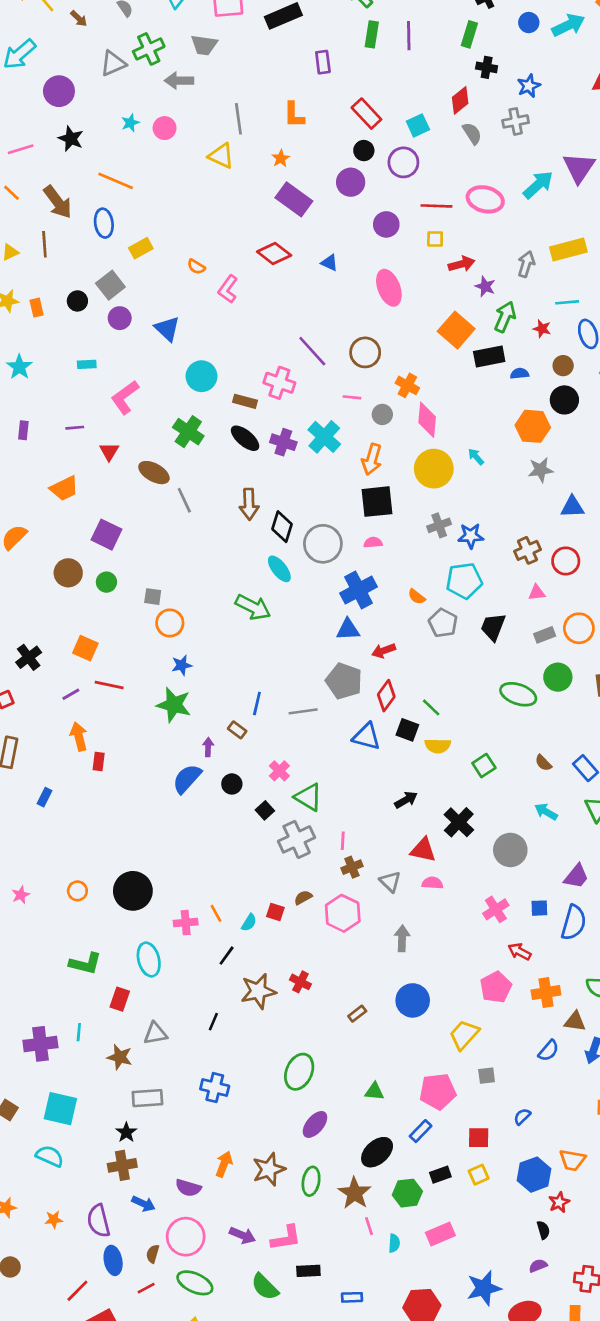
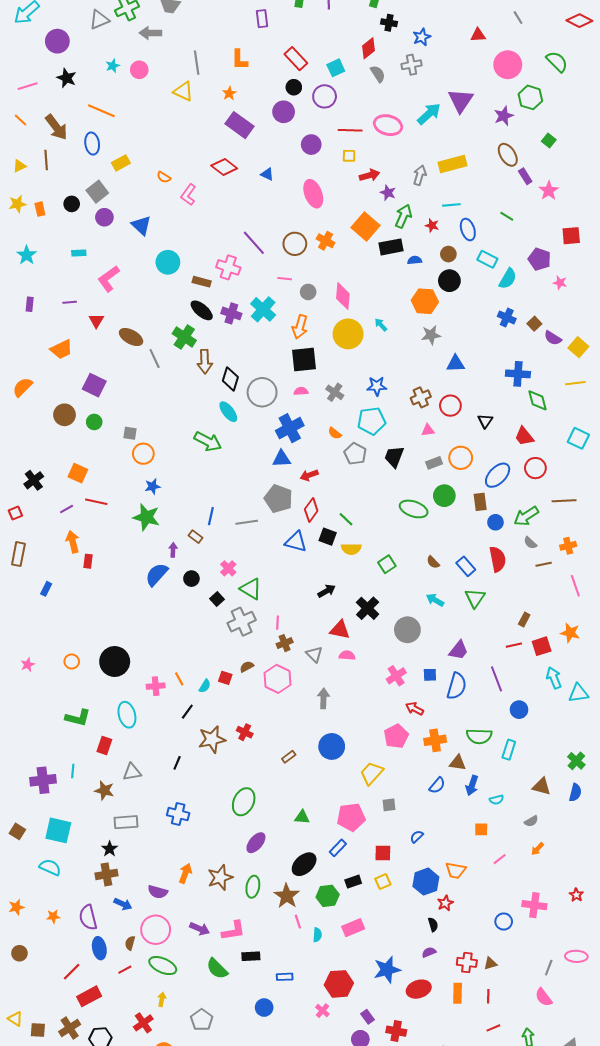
orange cross: (407, 385) -> (326, 241), moved
green cross: (188, 432) -> (184, 337), moved
gray cross: (439, 525) -> (335, 392), moved, turned -36

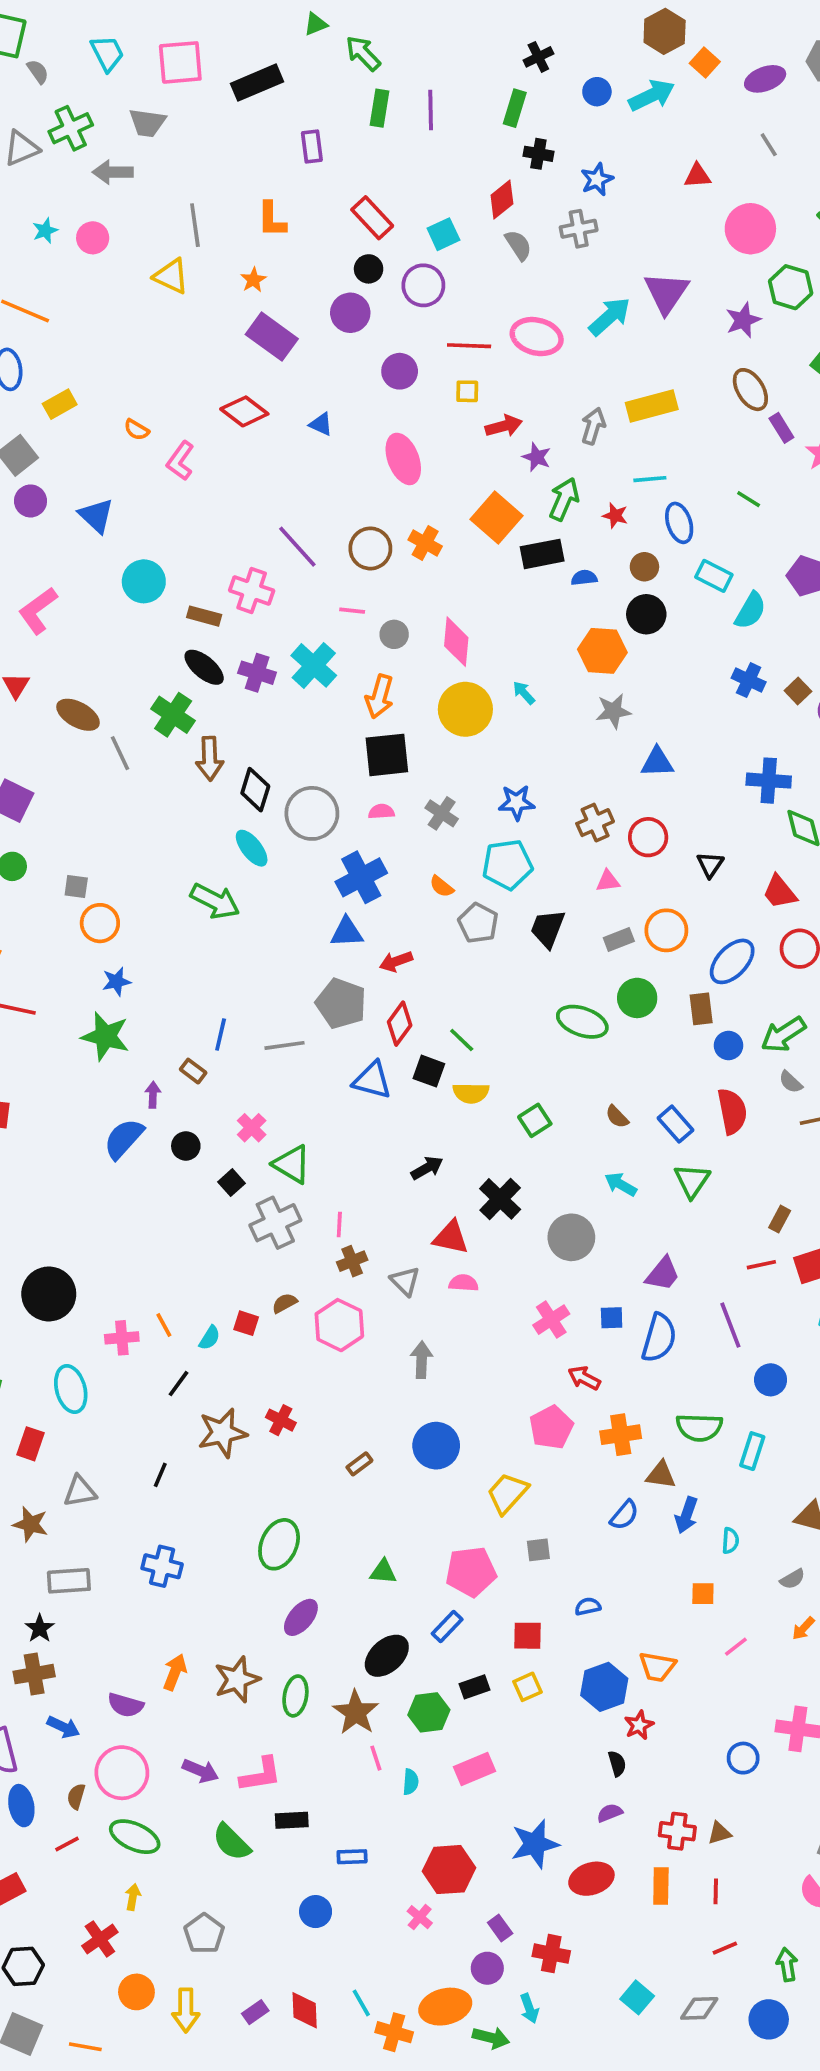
cyan semicircle: (496, 800) -> (730, 1541), turned -72
blue semicircle: (417, 837) -> (588, 1606), turned 32

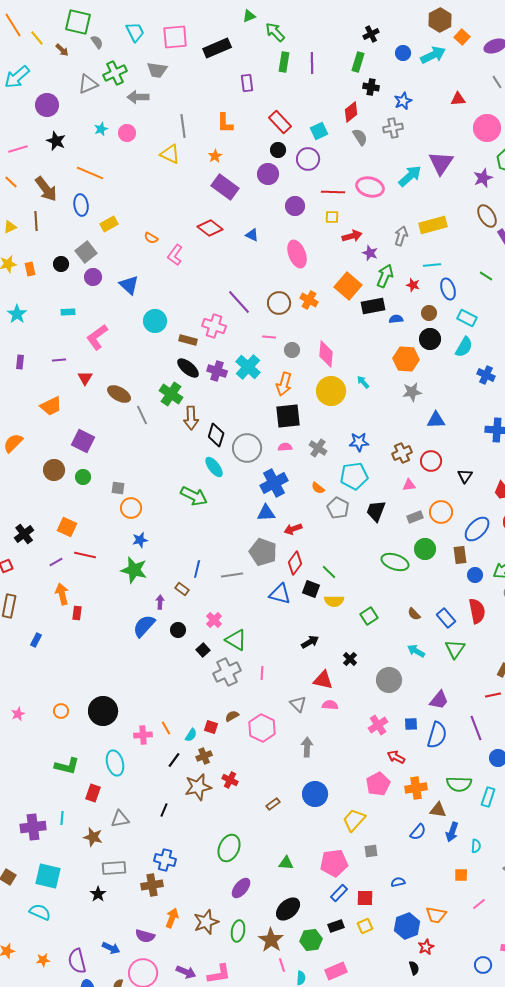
cyan semicircle: (750, 611) -> (464, 347), moved
black cross: (500, 1199) -> (350, 659), size x0.6
brown cross: (352, 1261) -> (204, 756), moved
blue rectangle: (447, 1627) -> (339, 893), moved
brown cross: (34, 1674) -> (152, 885), moved

